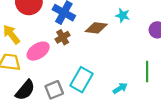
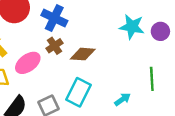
cyan star: (123, 15) -> (132, 27), moved, size x1.5
brown diamond: (96, 28) -> (83, 54), moved

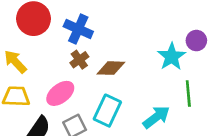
cyan star: (132, 27) -> (172, 57), moved, turned 30
pink ellipse: (28, 63) -> (60, 93), moved
cyan arrow: (122, 99) -> (156, 117), size x1.5

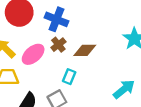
pink ellipse: (60, 93) -> (33, 54), moved
cyan rectangle: (107, 111) -> (69, 77), moved, size x0.6

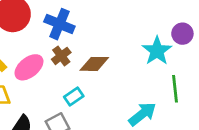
cyan rectangle: (69, 77) -> (74, 97), turned 32

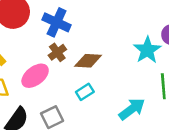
pink ellipse: (29, 67) -> (35, 76), moved
cyan rectangle: (74, 97) -> (85, 92), moved

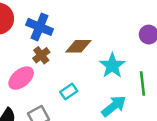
cyan star: (147, 50) -> (112, 66), moved
brown diamond: (88, 61) -> (78, 46), moved

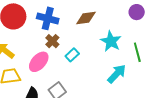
brown diamond: (78, 46) -> (86, 18), moved
cyan rectangle: (69, 92) -> (72, 55), moved

